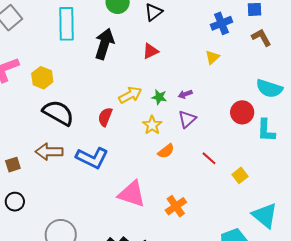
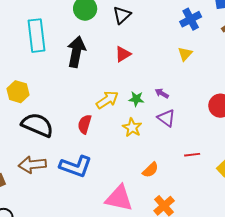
purple arrow: (185, 94) -> (162, 93), turned 56
purple triangle: (187, 119) -> (166, 118), turned -36
orange semicircle: (166, 151) -> (150, 170), moved
red line: (209, 158) -> (192, 155), turned -42

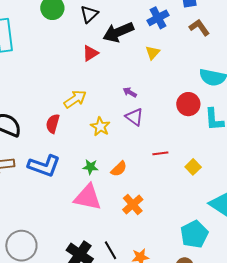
black arrow: (76, 52) -> (118, 32), moved, turned -124
green star: (136, 99) -> (90, 167), moved

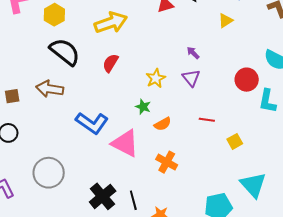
yellow arrow: (75, 99) -> (111, 23), moved, size x1.4
blue L-shape: (44, 166) -> (92, 123), moved
green star: (90, 167) -> (143, 107), moved
orange cross: (133, 205) -> (167, 162), turned -35

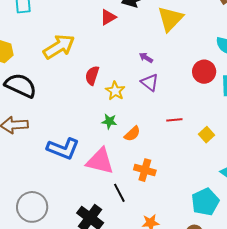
yellow triangle: (226, 21) -> (170, 19), size x1.8
red semicircle: (110, 63) -> (92, 75), moved
black line: (133, 200) -> (119, 193), moved

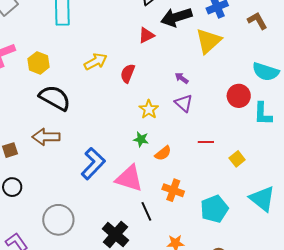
yellow arrow: (59, 47) -> (96, 62), size x0.7
red semicircle: (92, 75) -> (128, 73), moved
blue L-shape: (63, 149) -> (93, 164), turned -72
cyan pentagon: (205, 202) -> (214, 209), moved

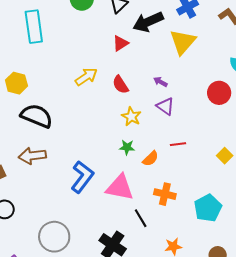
yellow arrow: (96, 62) -> (86, 77), moved
red semicircle: (128, 73) -> (120, 85), moved, turned -48
red line: (206, 142) -> (178, 144), moved

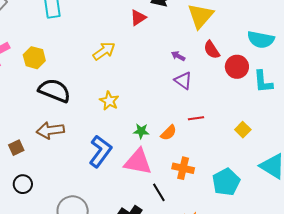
red semicircle: (120, 85) -> (212, 50), moved
yellow star: (131, 117) -> (109, 101), moved
green star: (127, 147) -> (141, 131), moved

